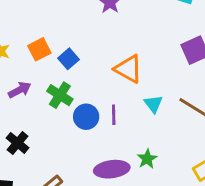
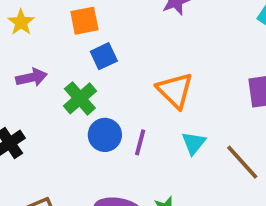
orange square: (39, 49) -> (84, 21), moved

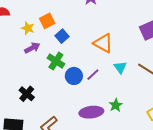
yellow star: (21, 22) -> (28, 28), moved
purple arrow: (32, 77) -> (32, 48), moved
purple line: (140, 142) -> (93, 75), turned 48

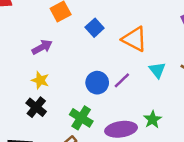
yellow star: (28, 28) -> (40, 80), moved
blue square: (62, 36) -> (95, 28), moved
green cross: (56, 61) -> (81, 118), moved

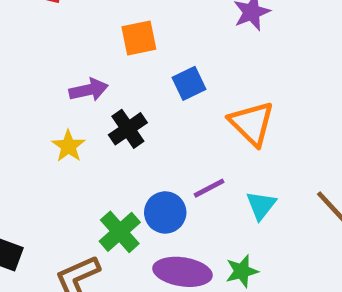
cyan triangle: (157, 70) -> (261, 205), moved
blue circle: (97, 83) -> (165, 212), moved
black cross: (36, 107) -> (128, 129), moved

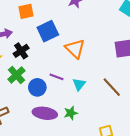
blue square: (189, 83) -> (48, 31), size x1.5
purple line: (209, 188) -> (56, 77), turned 48
green cross: (120, 232) -> (16, 75), moved

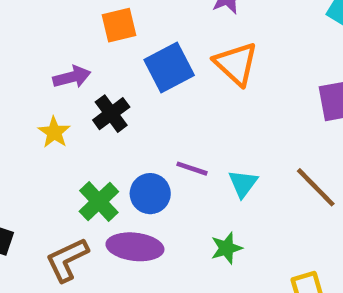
orange triangle: (75, 49) -> (236, 64), moved
green cross: (16, 75) -> (99, 201), moved
purple ellipse: (45, 113) -> (135, 247), moved

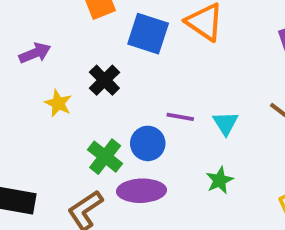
blue square: (169, 68) -> (148, 34), turned -36
purple arrow: (72, 77) -> (35, 53), moved

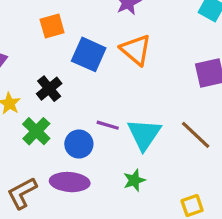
cyan triangle: (226, 123) -> (144, 134), size x1.6
green cross: (105, 157) -> (36, 131), moved

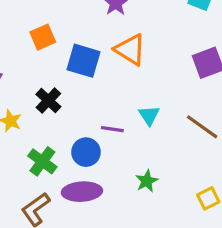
green cross: (36, 131) -> (42, 161), moved
cyan triangle: (144, 134) -> (149, 115), moved, size x0.6

